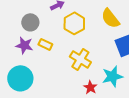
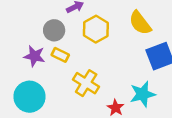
gray circle: (30, 22) -> (54, 30), moved
yellow cross: (80, 59) -> (86, 83), moved

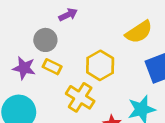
yellow semicircle: (140, 23) -> (139, 32), turned -85
yellow hexagon: (96, 29) -> (100, 65), moved

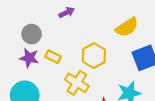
gray circle: (45, 40) -> (31, 34), moved

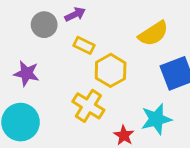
gray circle: (31, 34) -> (44, 25), moved
yellow rectangle: (53, 57) -> (84, 45), moved

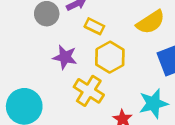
yellow rectangle: (84, 45) -> (94, 26), moved
purple star: (26, 73) -> (65, 57), moved

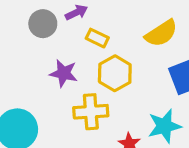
yellow cross: (89, 91) -> (91, 112), turned -36

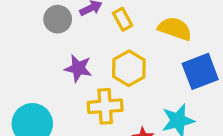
yellow semicircle: (161, 33) -> (175, 29), turned -128
yellow rectangle: (97, 38) -> (123, 19), moved, turned 35

